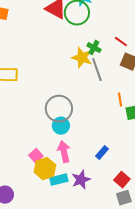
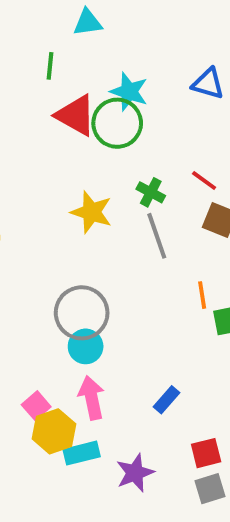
yellow star: (82, 58) -> (91, 212), moved
purple star: (81, 180) -> (135, 473), moved
red square: (122, 180) -> (206, 453), turned 35

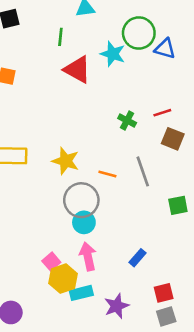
green circle: (117, 123) -> (139, 33), moved
red line: (204, 180) -> (162, 113), turned -54
yellow star: (91, 212) -> (66, 161), moved
gray line: (157, 236) -> (143, 171), moved
orange line: (202, 295) -> (107, 174), moved, turned -66

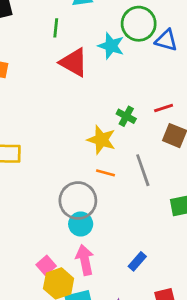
yellow star: (66, 161) -> (101, 140), moved

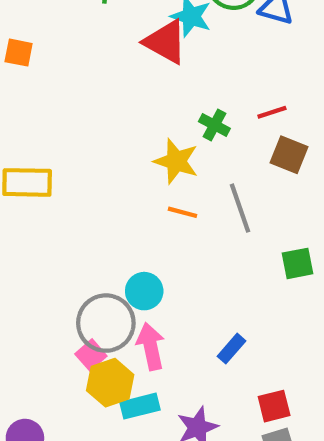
red triangle: (74, 62) -> (165, 42), moved
gray circle: (78, 201) -> (106, 323), moved

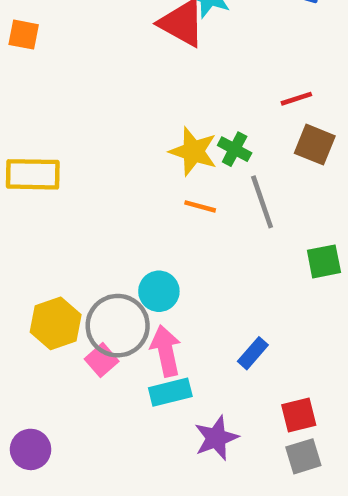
green cross: (214, 125) -> (235, 149), moved
yellow hexagon: (110, 383) -> (56, 323), moved
cyan rectangle: (140, 406) -> (170, 392), moved

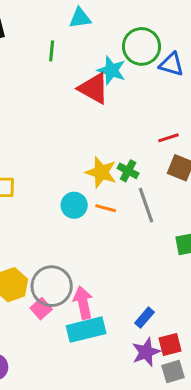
cyan circle: (159, 291) -> (74, 205), moved
blue rectangle: (253, 353) -> (145, 318), moved
cyan rectangle: (170, 392) -> (86, 330), size x1.4
purple star: (216, 438) -> (146, 352), moved

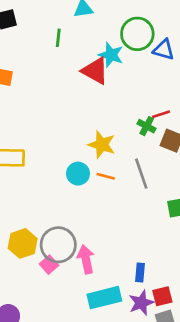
green cross: (128, 171) -> (147, 126), moved
blue rectangle: (145, 318) -> (140, 272), turned -36
cyan rectangle: (86, 330) -> (104, 298), moved

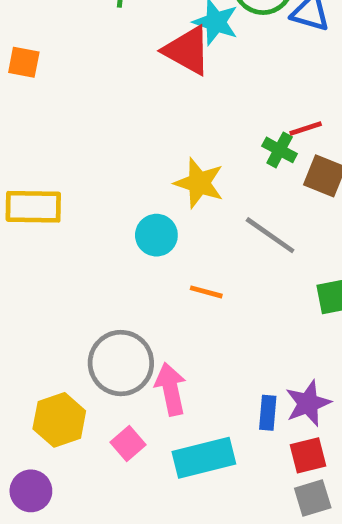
gray line: (141, 174) -> (270, 235), turned -36
orange line: (106, 176) -> (206, 292), moved
yellow hexagon: (23, 243) -> (59, 420), moved
pink square: (49, 265) -> (128, 444), moved
purple star: (141, 303) -> (308, 403), moved

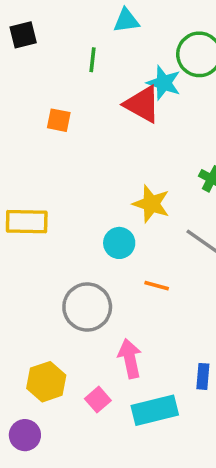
orange square: (24, 62) -> (59, 120), moved
gray circle: (121, 363) -> (87, 307), moved

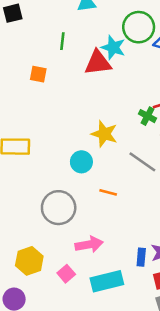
green line: (93, 60) -> (62, 41), moved
red triangle: (142, 104) -> (98, 63), turned -36
pink arrow: (130, 359) -> (89, 244), turned 92

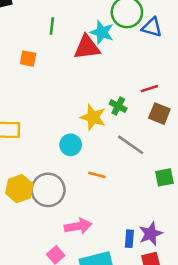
green cross: (148, 116) -> (118, 106), moved
yellow hexagon: (29, 261) -> (19, 189), moved

